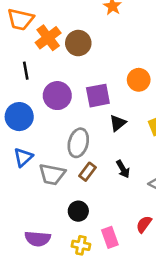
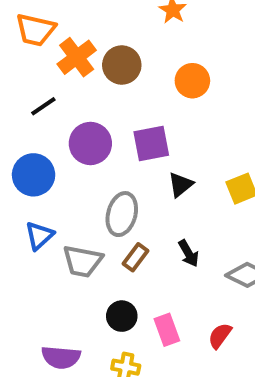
black line: (26, 71) -> (43, 106), turned 66
orange circle: (139, 80) -> (192, 81), moved
pink rectangle: (110, 237) -> (167, 330), moved

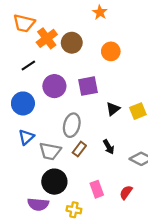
black triangle: (181, 185) -> (113, 109), moved
black circle: (122, 316) -> (54, 182), moved, size x1.5

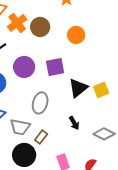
black triangle: (113, 109) -> (78, 88), size x1.5
brown rectangle: (79, 149) -> (41, 137), moved

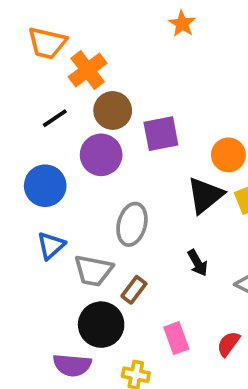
brown circle: (40, 27) -> (113, 110), moved
orange circle: (76, 35) -> (228, 155), moved
purple square: (55, 67) -> (161, 134), moved

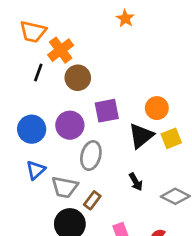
black line: (55, 118) -> (38, 72), moved, turned -36
purple square: (161, 134) -> (107, 111), moved
purple circle: (101, 155) -> (70, 125), moved

